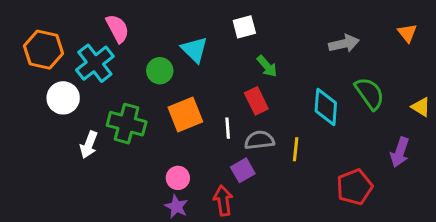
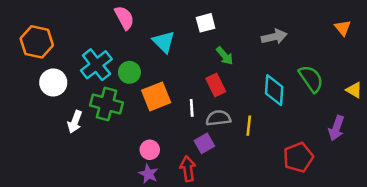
pink semicircle: (117, 28) -> (124, 18), moved
gray arrow: (344, 44) -> (274, 37), moved
cyan cross: (95, 63) -> (96, 65), moved
green circle: (160, 71) -> (129, 72), moved

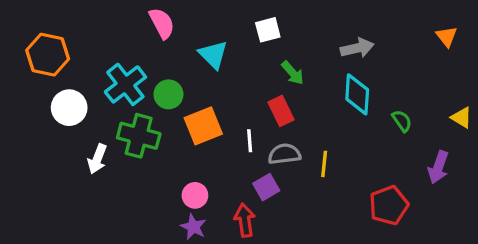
green semicircle: (311, 79) -> (402, 121), moved, size x0.6
cyan diamond: (274, 90) -> (357, 94), moved

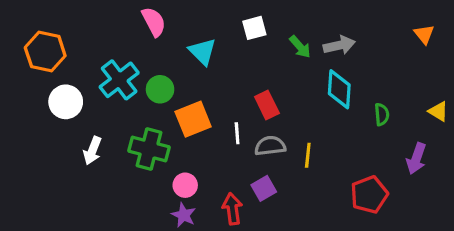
green arrow: (293, 73) -> (300, 47), moved
green semicircle: (402, 121) -> (382, 114), turned 30
green cross: (139, 136) -> (149, 149), moved
purple square: (266, 187) -> (264, 188), moved

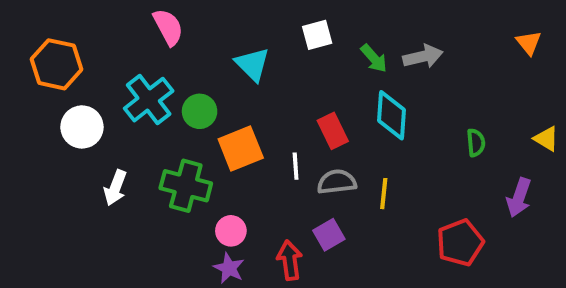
pink semicircle: (154, 22) -> (168, 27), moved
cyan diamond: (339, 89) -> (392, 115), moved

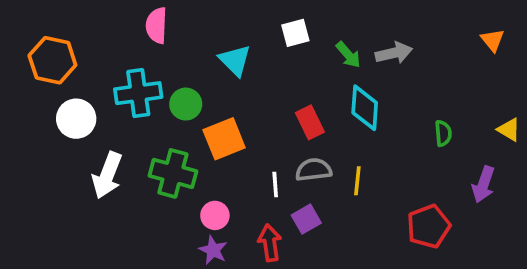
pink semicircle: (168, 27) -> (157, 26), turned -150
cyan cross: (149, 100) -> (138, 93), turned 30
white line: (296, 166) -> (275, 184), moved
white arrow: (115, 188) -> (107, 175), size x1.4

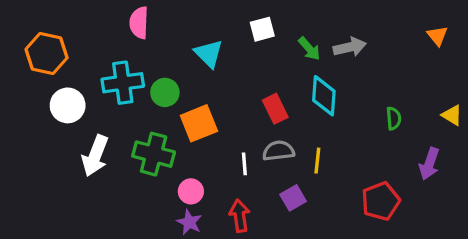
purple square: (306, 219) -> (293, 198), moved

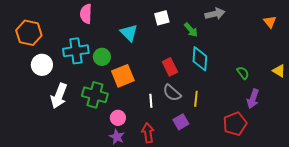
gray arrow: (350, 47) -> (215, 14), moved
green semicircle: (394, 118) -> (243, 73), turned -32
gray semicircle: (278, 151) -> (172, 93), turned -132
purple arrow: (429, 164) -> (253, 99), moved

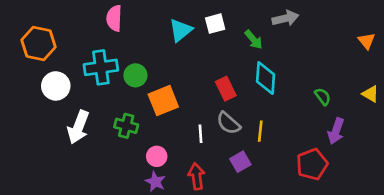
orange triangle: (270, 22) -> (366, 41), moved
cyan triangle: (129, 33) -> (181, 30), moved, turned 36
green cross: (95, 95) -> (126, 126), size x0.7

